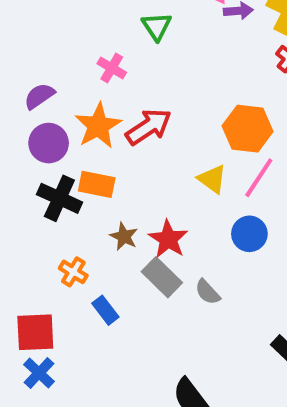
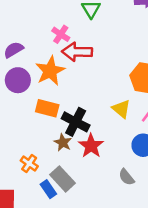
red arrow: (149, 127) -> (77, 52), moved, turned -148
black cross: (59, 198) -> (76, 122), moved
gray rectangle: (162, 277) -> (63, 179), moved
gray semicircle: (208, 292) -> (126, 177), moved

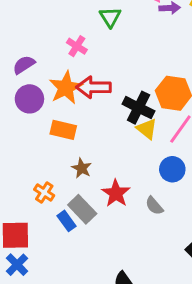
red arrow: (77, 52) -> (94, 87), moved
black cross: (76, 122) -> (138, 108), moved
red star: (91, 146) -> (116, 193), moved

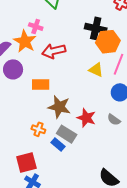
orange star: (66, 88) -> (25, 41), moved
black cross: (138, 108) -> (96, 28), moved
brown star: (82, 168) -> (59, 107), size x1.6

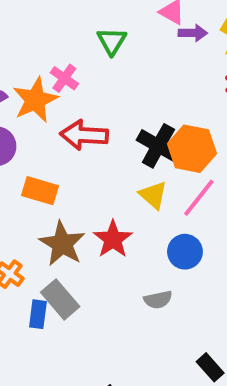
black cross: (96, 28) -> (158, 146), moved
red star: (86, 118) -> (113, 239), moved
gray semicircle: (114, 120) -> (158, 300), turned -64
blue rectangle: (58, 144) -> (38, 314), turned 40

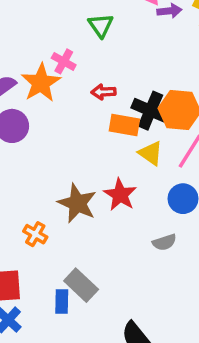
red arrow: (84, 135) -> (103, 92), moved, size x0.6
orange rectangle: (40, 191) -> (124, 125), moved
gray rectangle: (60, 299) -> (81, 285), moved
blue rectangle: (38, 314) -> (62, 301), moved

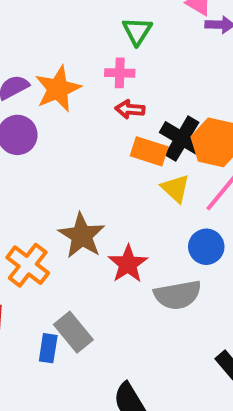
pink cross: (64, 61) -> (120, 73), moved, turned -35
red star: (120, 195) -> (128, 264), moved
orange cross: (35, 234) -> (28, 265), size x1.5
gray semicircle: (164, 242) -> (178, 295), size x1.6

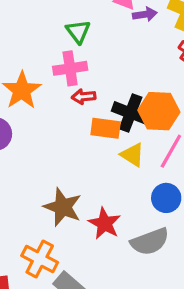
pink cross: (120, 73) -> (70, 68), size x1.4
orange cross: (28, 265) -> (40, 259), moved

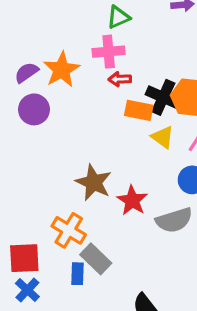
green triangle: (78, 31) -> (118, 17), turned 40

